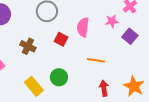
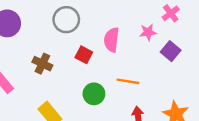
green circle: (59, 77) -> (94, 94), moved

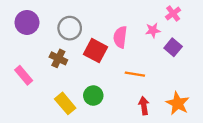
gray circle: (66, 20) -> (70, 28), moved
red square: (84, 55) -> (96, 51), size x1.5
green circle: (94, 94) -> (93, 96), moved

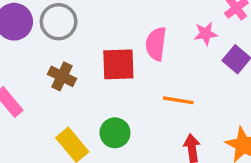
gray circle: (70, 28) -> (59, 22), moved
red square: (96, 51) -> (118, 64), turned -30

